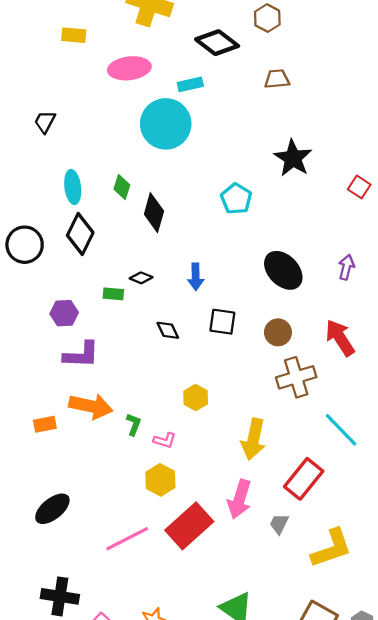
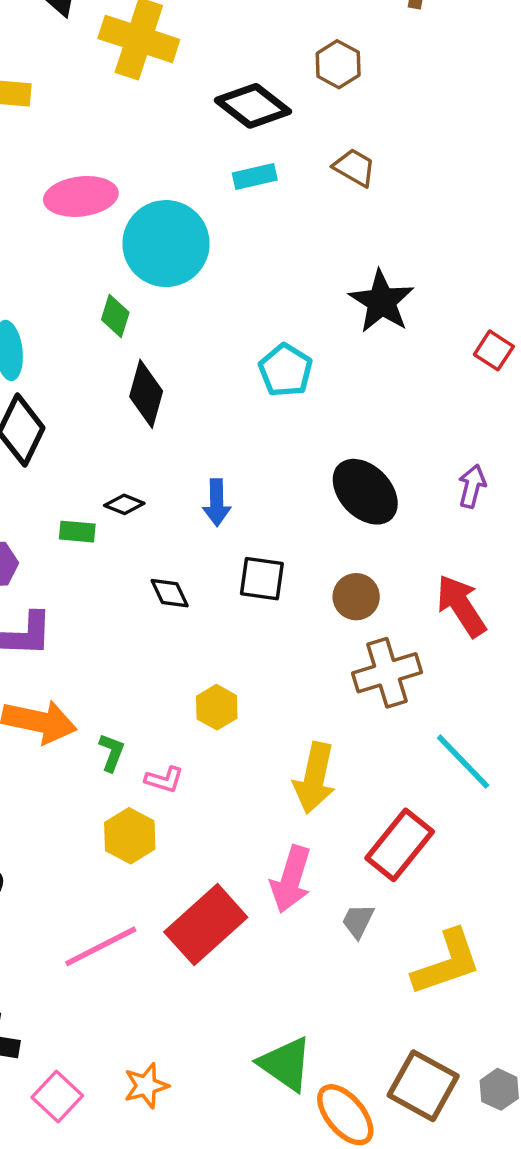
pink ellipse: (129, 68) -> (81, 196), moved
brown trapezoid: (277, 79) -> (354, 167), turned 35
cyan rectangle: (190, 84) -> (255, 177), moved
green diamond: (122, 187) -> (115, 316), moved
yellow hexagon: (160, 480) -> (130, 836), moved

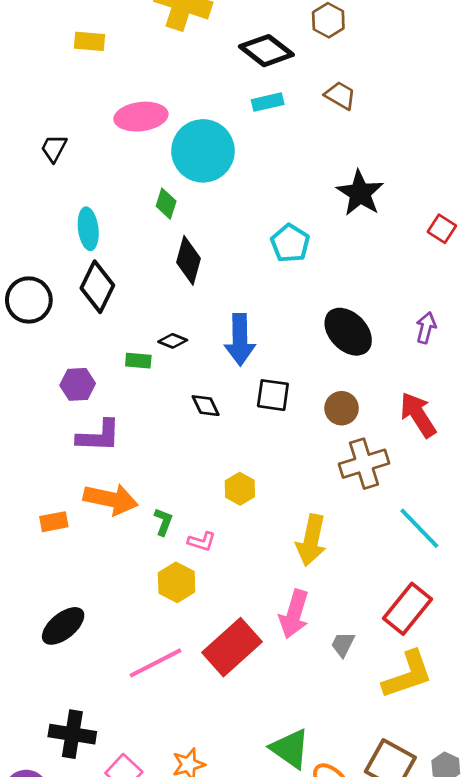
blue arrow: (217, 503) -> (240, 340), size x1.5
red rectangle: (400, 845) -> (408, 609), moved

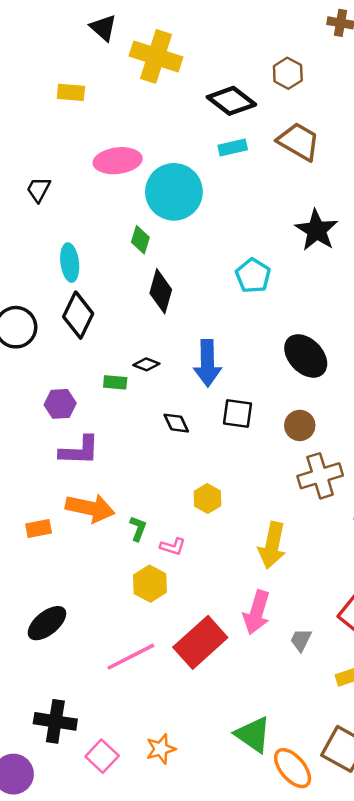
brown trapezoid: (340, 95) -> (299, 142), size x1.5

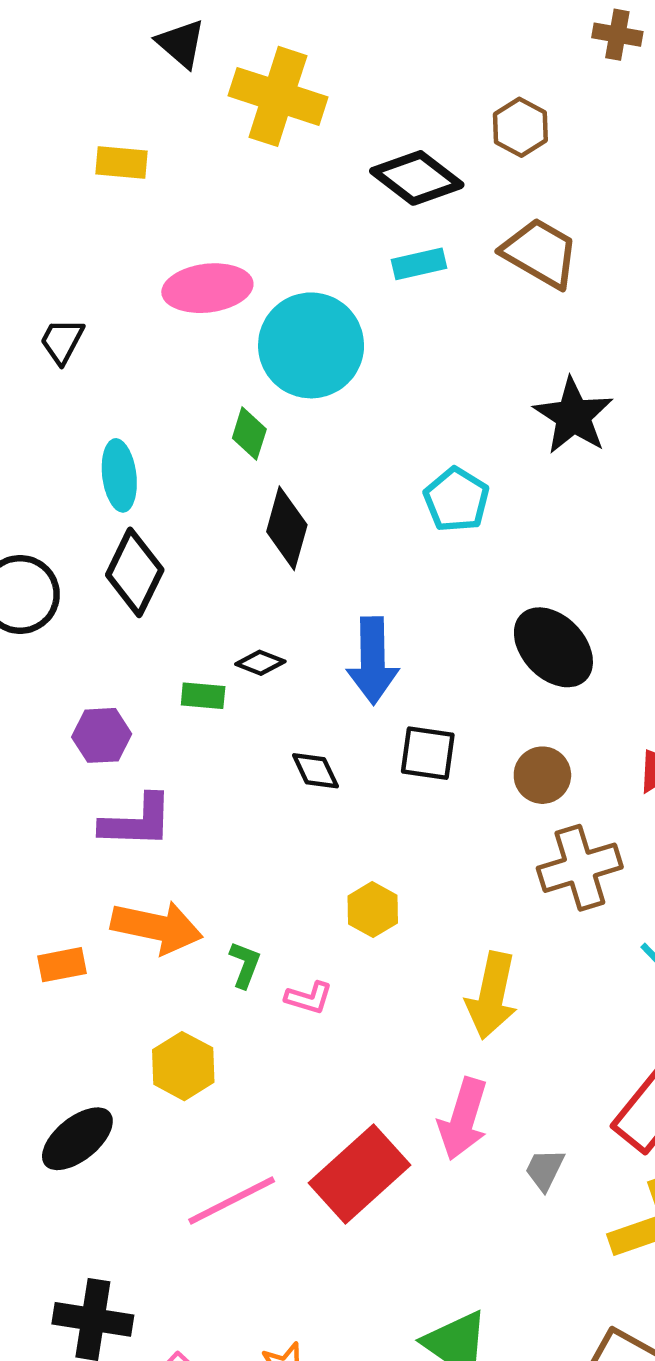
yellow hexagon: (150, 584) -> (183, 1066), moved

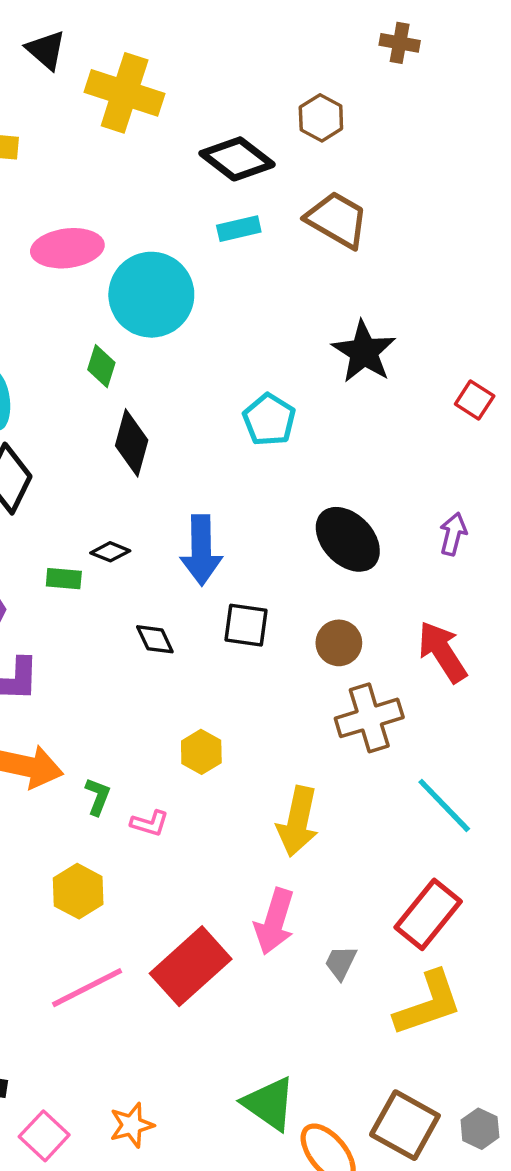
yellow hexagon: (183, 1066) -> (78, 891), moved

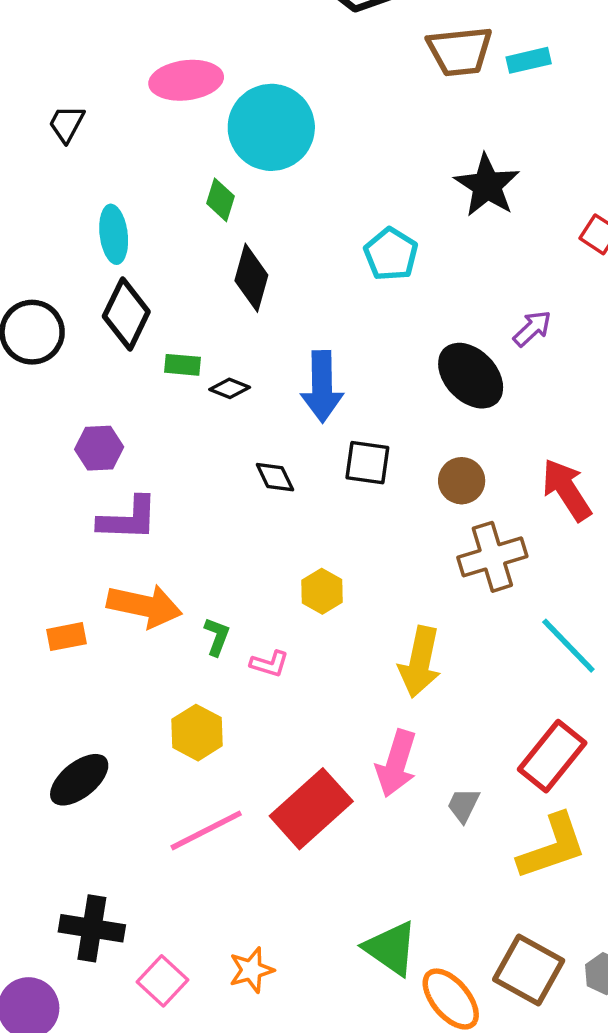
brown trapezoid: (337, 220) -> (460, 51), turned 144
cyan rectangle: (239, 229) -> (529, 60), moved
purple arrow: (453, 534) -> (532, 329), moved, turned 33
green rectangle: (64, 579) -> (182, 365), moved

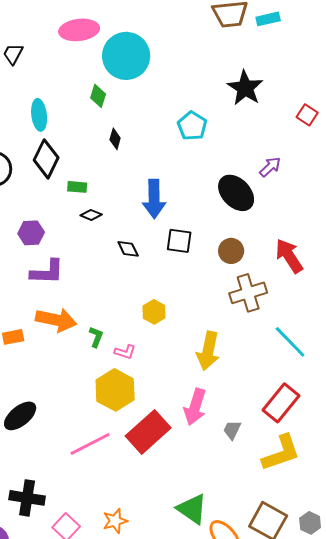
black diamond: (251, 278) -> (115, 139), size x0.6
black diamond: (230, 388) -> (91, 215), moved
yellow hexagon: (197, 733) -> (115, 390), moved, size x1.4

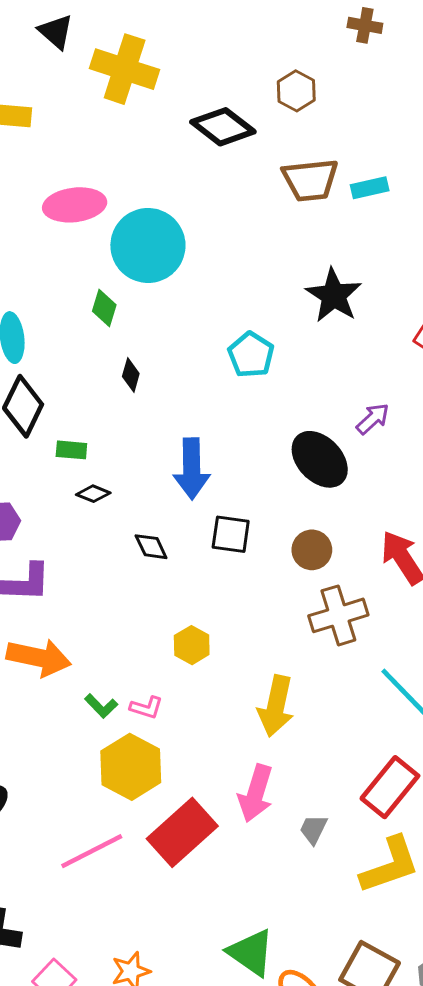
green L-shape: (96, 337) -> (101, 706), moved, turned 115

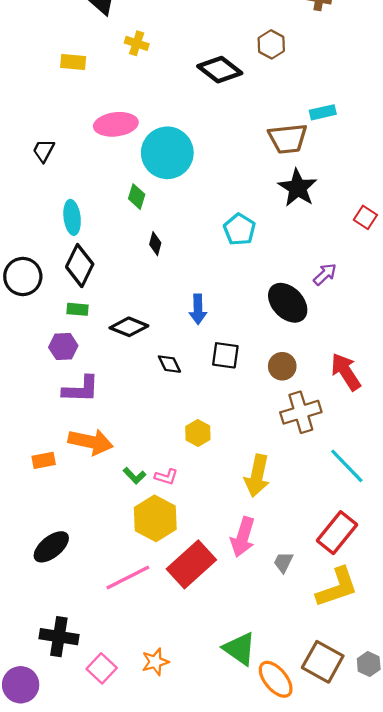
yellow cross: (125, 69) -> (137, 43), moved, size x0.5
brown trapezoid: (310, 180) -> (288, 139), moved
green rectangle: (71, 450) -> (78, 309), moved
blue arrow: (192, 469) -> (198, 309), size x0.7
black diamond: (93, 494) -> (129, 327), size x1.6

